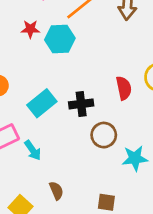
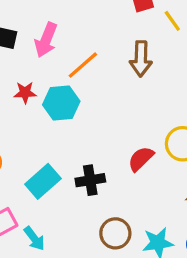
red semicircle: (124, 88) -> (141, 159), turned -120
brown circle: (104, 135) -> (115, 233), moved

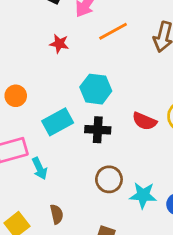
cyan hexagon: (61, 103) -> (96, 89), moved
red semicircle: (141, 159) -> (144, 121), turned -125

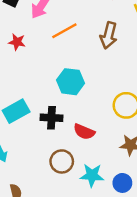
cyan hexagon: (96, 89) -> (71, 82), moved
red semicircle: (144, 121) -> (84, 132), moved

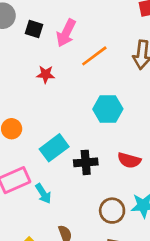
black cross: (51, 118) -> (86, 162), moved
brown circle: (62, 161) -> (112, 211), moved

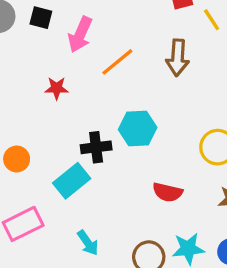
black square: (34, 29) -> (41, 18), moved
black cross: (86, 162) -> (96, 147), moved
cyan arrow: (43, 194) -> (88, 243), moved

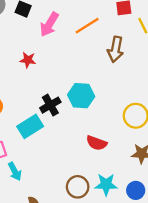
orange line: (117, 62) -> (87, 26), moved
black cross: (96, 147) -> (50, 105), turned -30
cyan arrow: (88, 243) -> (15, 171), moved

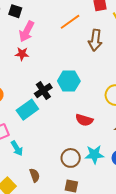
pink arrow: (49, 24) -> (27, 31), moved

